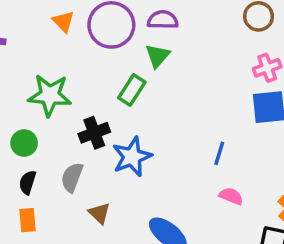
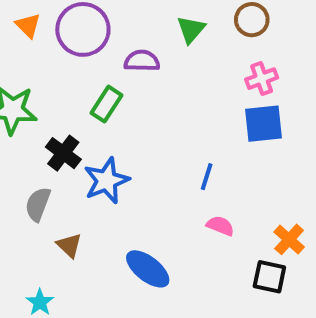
purple semicircle: (163, 20) -> (142, 61), moved
green triangle: (158, 56) -> (191, 29), moved
black cross: (94, 133) -> (63, 153), turned -32

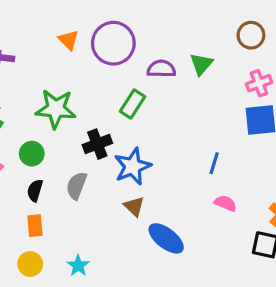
green triangle: (191, 29) -> (201, 64), moved
black cross: (63, 153) -> (97, 144), turned 32
brown triangle: (69, 245) -> (134, 206), moved

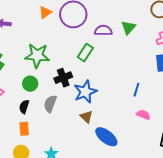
orange triangle: (69, 40) -> (45, 12), turned 40
green circle: (32, 154) -> (30, 84), moved

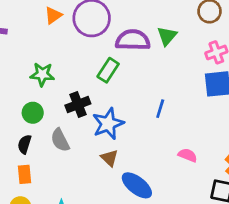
purple semicircle: (103, 30) -> (133, 40), size x1.4
green star: (37, 56) -> (42, 74), size x0.7
blue line: (136, 90) -> (160, 109), moved
gray semicircle: (50, 104) -> (60, 140), turned -48

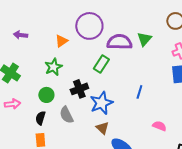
orange triangle: (53, 15) -> (61, 41), moved
green star: (42, 74) -> (53, 67), turned -30

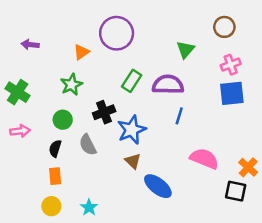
purple semicircle: (119, 42) -> (168, 85), moved
pink semicircle: (159, 126) -> (204, 159), size x1.6

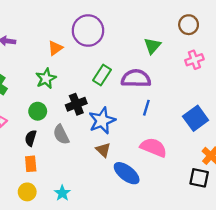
blue square: (232, 93) -> (196, 118), moved, turned -30
pink semicircle: (204, 159) -> (153, 147), moved

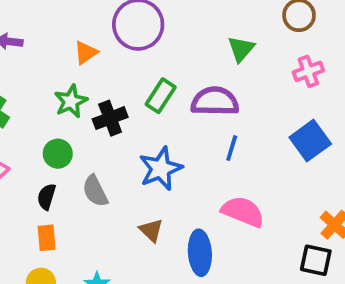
black cross: (76, 104) -> (110, 118), moved
blue square: (196, 118) -> (310, 141), moved
brown triangle: (103, 150) -> (151, 230), moved
blue ellipse: (127, 173) -> (200, 253), turned 48

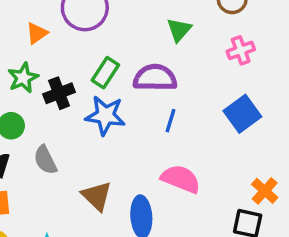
blue star: (161, 169) -> (105, 115), moved, turned 30
brown triangle: (151, 230) -> (97, 196), size x1.4

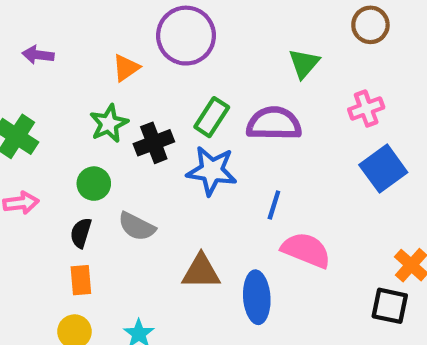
pink cross: (241, 50) -> (366, 109), moved
blue line: (170, 121) -> (274, 205), moved
gray semicircle: (45, 160) -> (137, 226), turned -36
brown triangle: (97, 196) -> (201, 271), turned -44

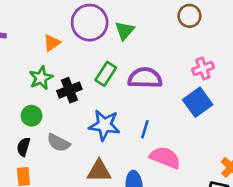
brown circle: (370, 25) -> (189, 16), moved
green triangle: (304, 63) -> (125, 31), moved
blue square: (383, 169) -> (198, 102), moved
blue star: (212, 171) -> (104, 125), moved

